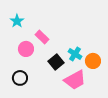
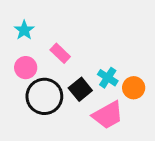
pink circle: (26, 49) -> (26, 68), moved
black circle: (20, 78) -> (44, 96), moved, size x1.6

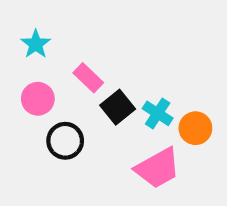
black square: (80, 89) -> (118, 107), moved
black circle: (44, 96) -> (65, 141), size x0.7

